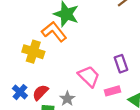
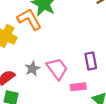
gray star: (67, 99) -> (32, 69), moved

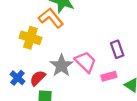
gray star: (32, 69) -> (61, 66), size x1.5

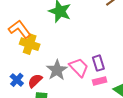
orange L-shape: (51, 18) -> (20, 29), moved
purple rectangle: (117, 49) -> (98, 63), moved

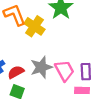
yellow cross: (30, 44) -> (34, 26), moved

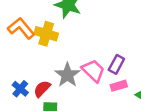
purple rectangle: (86, 72) -> (116, 64), turned 49

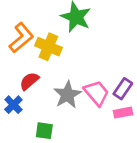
orange L-shape: (21, 28) -> (21, 38), turned 84
red semicircle: (42, 89) -> (29, 81), moved

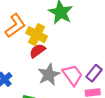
red semicircle: (29, 81) -> (37, 51), moved

